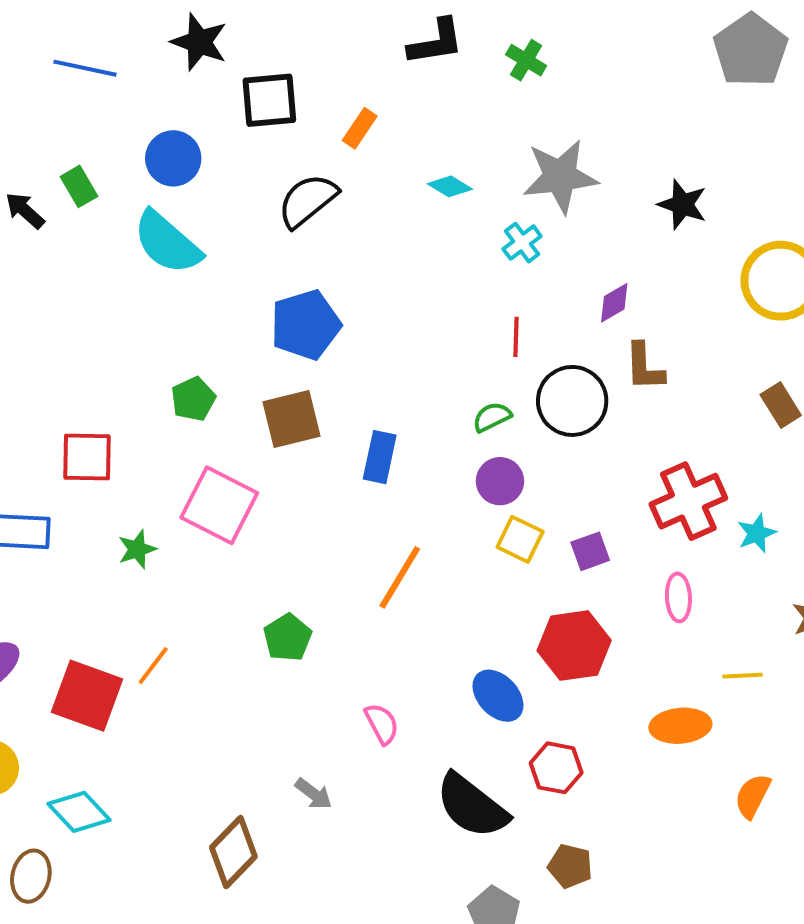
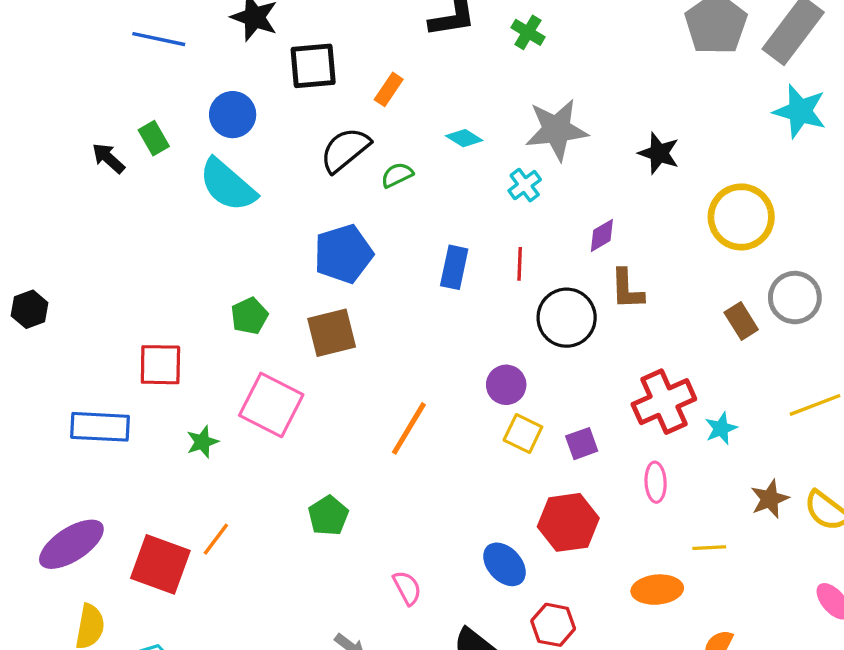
green semicircle: (492, 417) -> (397, 175), moved
blue rectangle: (380, 457) -> (454, 267), moved
orange line: (400, 577) -> (409, 428), moved

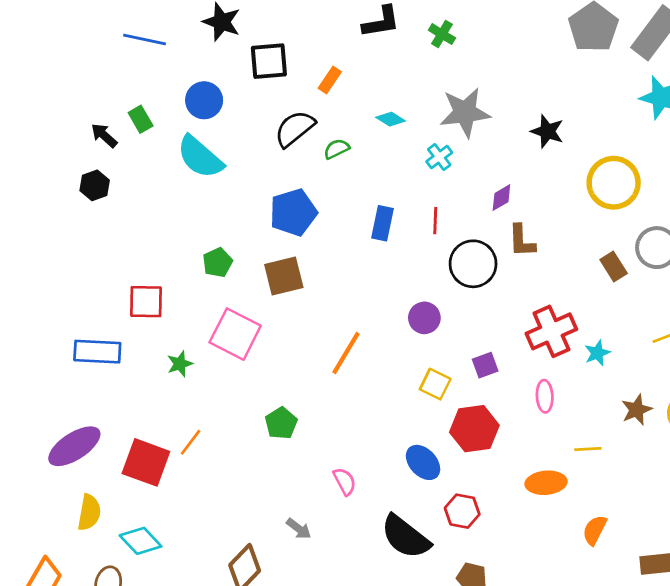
black hexagon: (30, 309) -> (95, 185), moved
yellow square: (523, 433) -> (435, 384), moved

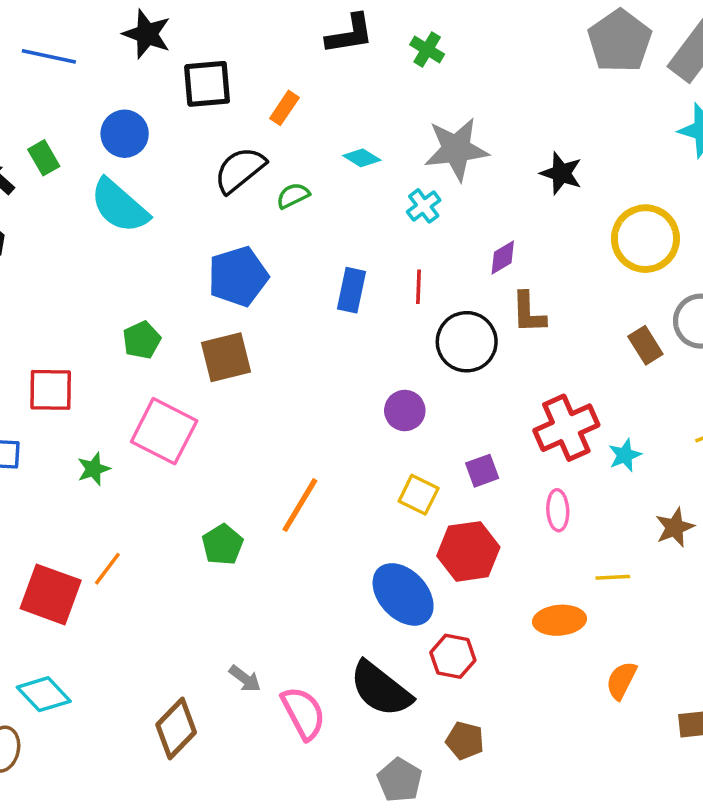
orange line: (346, 353) -> (300, 505), moved
blue ellipse: (423, 462) -> (403, 594), size x1.4
pink semicircle: (345, 481) -> (303, 713), moved, size x1.5

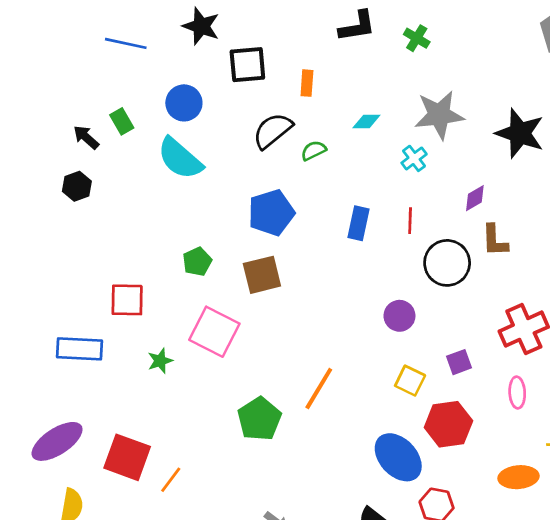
orange rectangle: (284, 108) -> (307, 83), turned -30
cyan diamond: (362, 158) -> (366, 121), turned -32
black star: (561, 173) -> (520, 133), size x1.5
green pentagon: (223, 545) -> (259, 419), size x1.4
orange line: (107, 569) -> (171, 480), moved

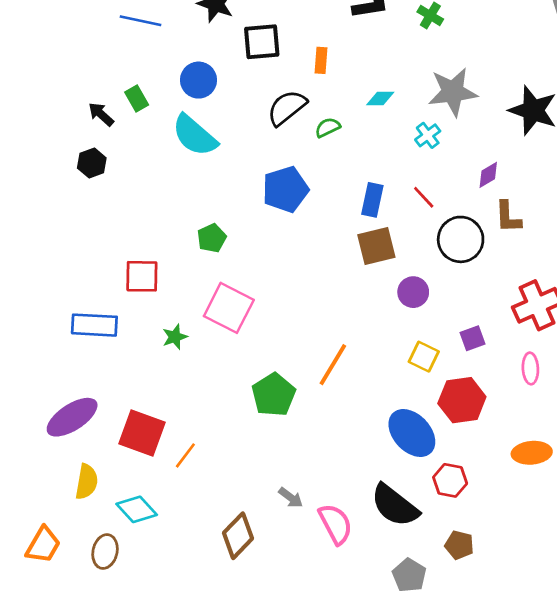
red line: (410, 221) -> (424, 197), turned -45
brown square: (262, 275) -> (376, 246), moved

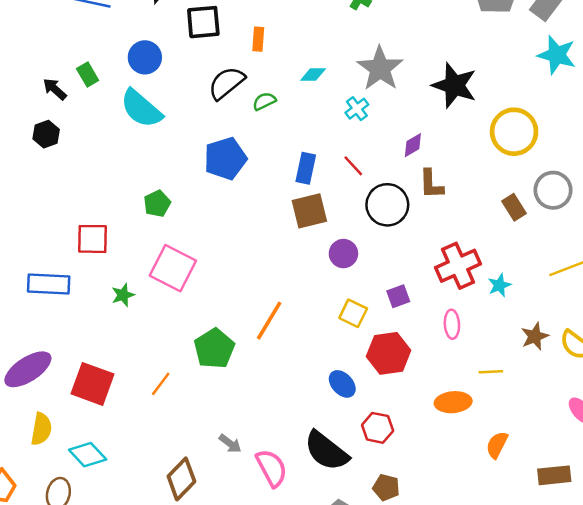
gray star: (453, 92) -> (380, 68), turned -30
blue ellipse: (412, 433) -> (342, 384), size x0.6
orange line: (185, 455) -> (161, 384), moved

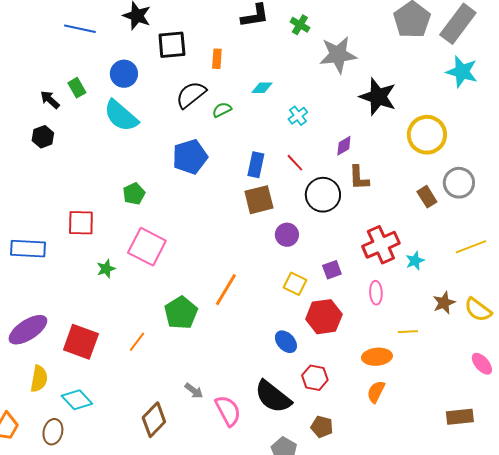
gray star: (380, 68) -> (338, 55), moved, turned 30
blue rectangle: (49, 284) -> (28, 249), moved
orange semicircle: (497, 445) -> (376, 392), moved

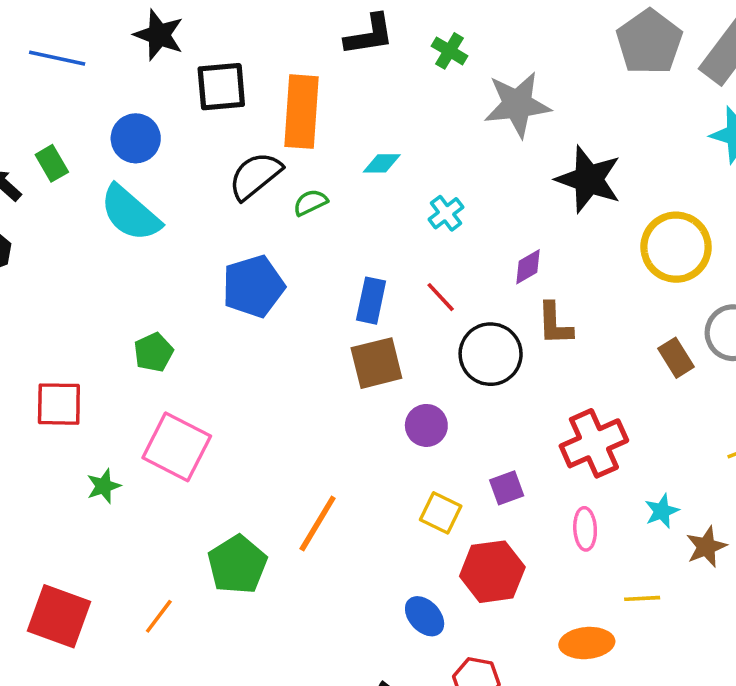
orange rectangle: (217, 59) -> (302, 112), size x2.0
cyan star: (415, 261) -> (662, 511), moved

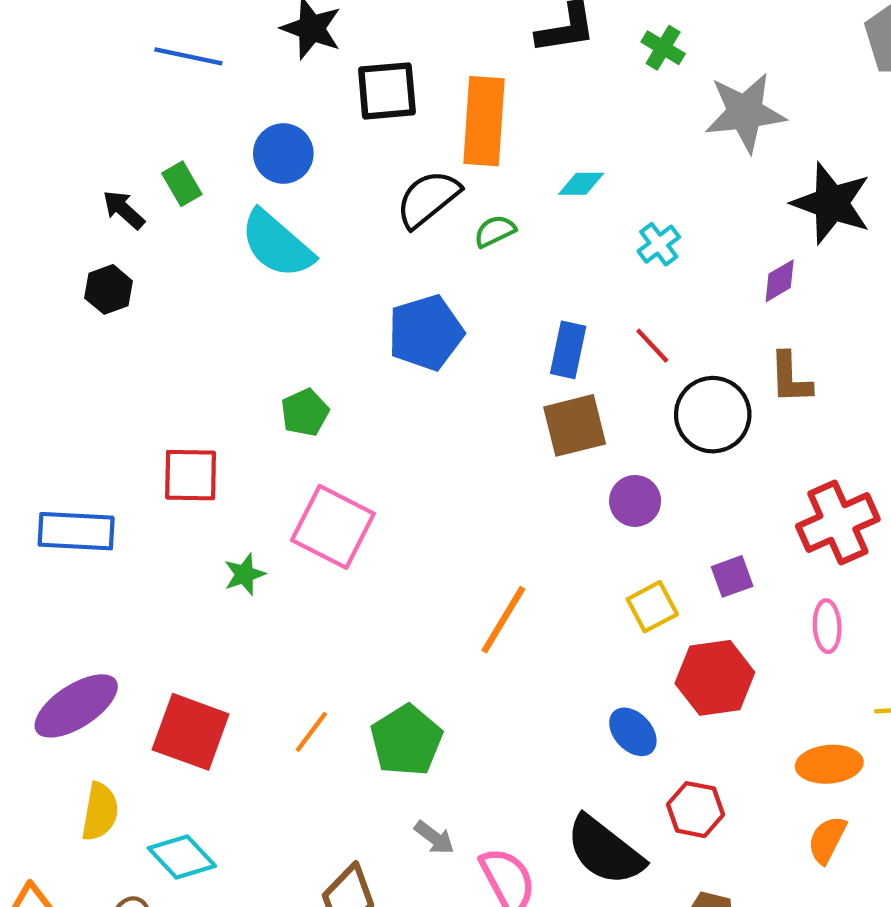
purple diamond: (528, 267) -> (780, 281), moved
yellow square: (441, 513) -> (652, 607), turned 36
green pentagon: (237, 565) -> (406, 740), moved

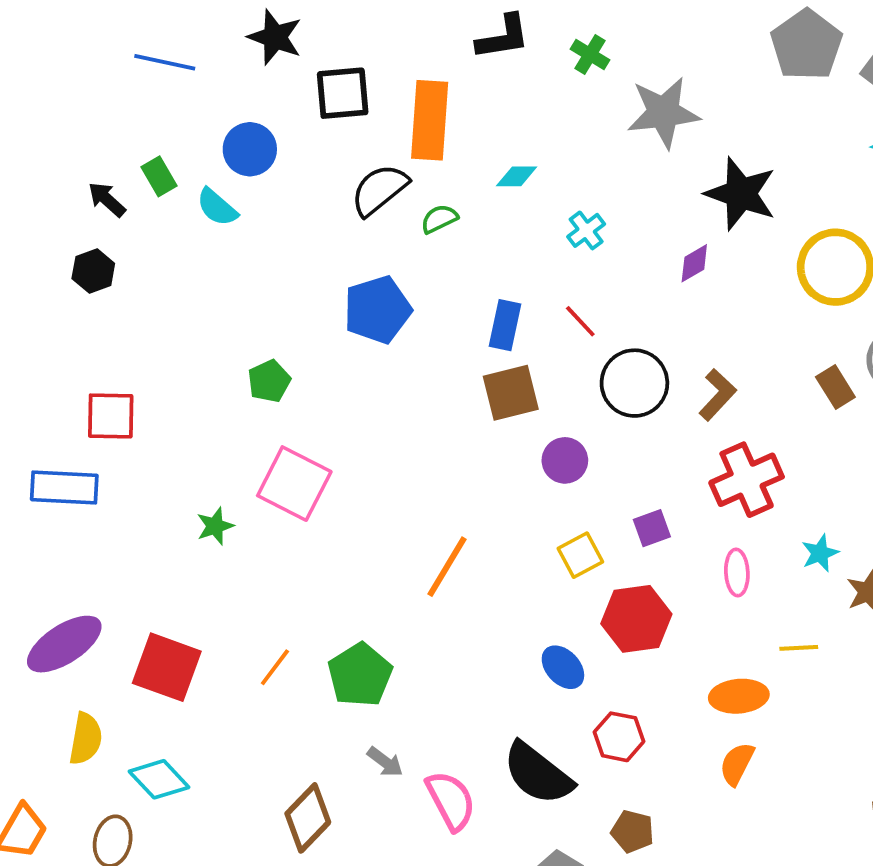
cyan semicircle: (277, 244) -> (217, 207), moved, size x0.6
brown L-shape: (790, 378) -> (718, 395), moved, turned -135
red square: (191, 475) -> (111, 416), moved

